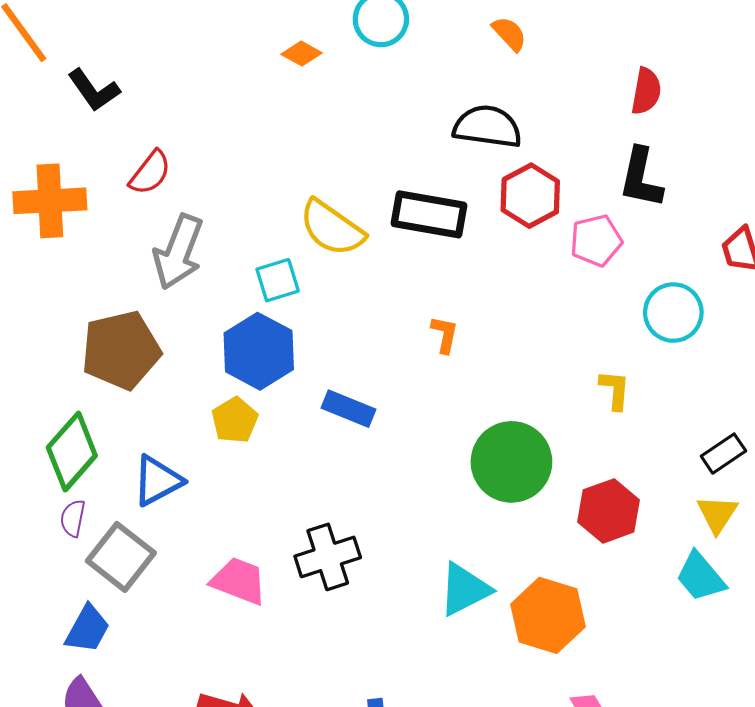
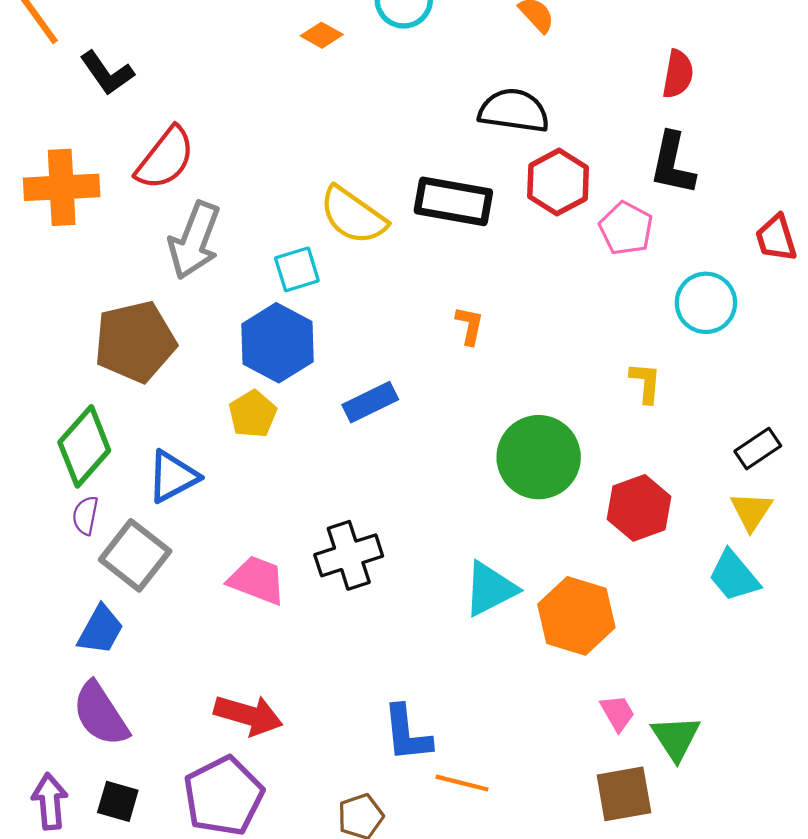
red semicircle: (150, 173) -> (165, 158), size x1.4
pink pentagon: (596, 240) -> (626, 228), turned -30
blue rectangle: (349, 409) -> (370, 402), turned -48

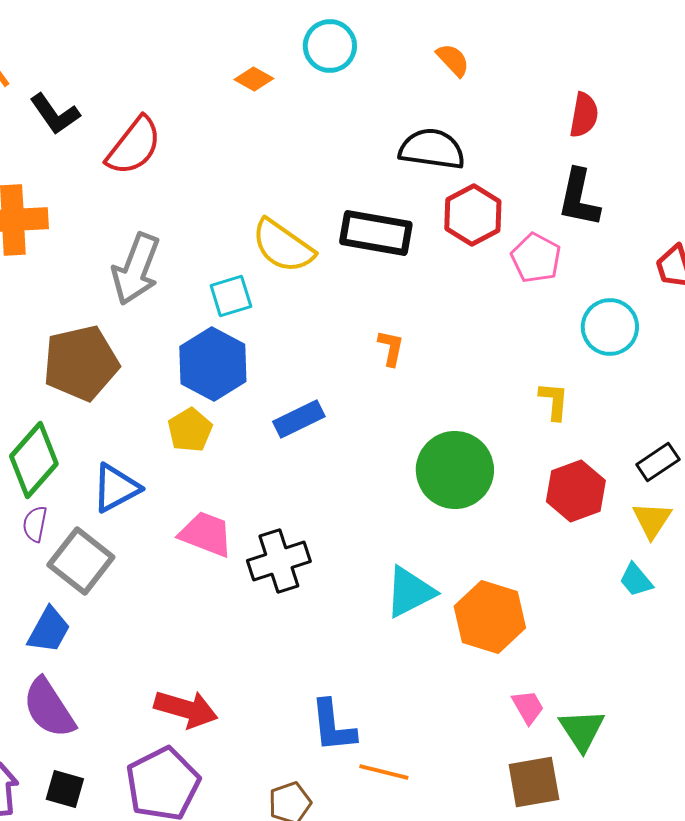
red semicircle: (165, 158) -> (134, 146), moved
red hexagon: (639, 508) -> (576, 491), moved
cyan trapezoid: (734, 576) -> (636, 580), size x0.7
pink trapezoid: (257, 580) -> (206, 534), moved

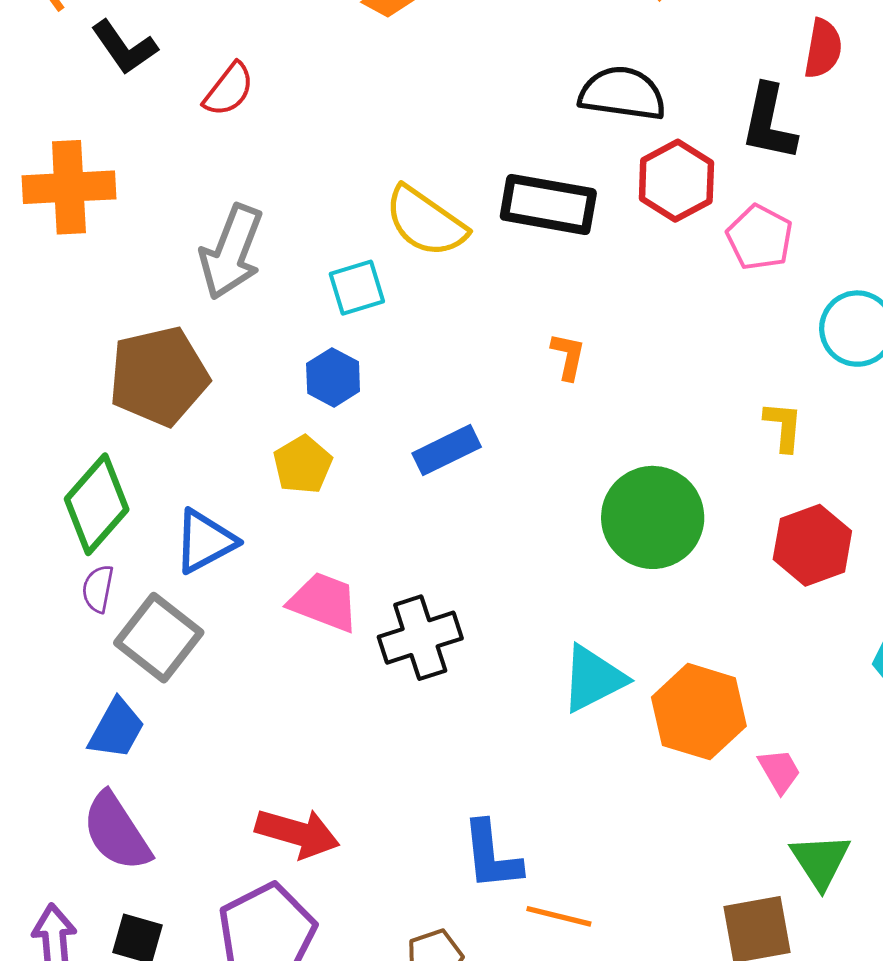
red semicircle: (134, 146) -> (229, 90), size x0.7
black L-shape: (579, 198) -> (769, 123), moved
blue hexagon: (213, 364) -> (333, 377), size x0.6
pink trapezoid: (528, 707) -> (779, 771), moved

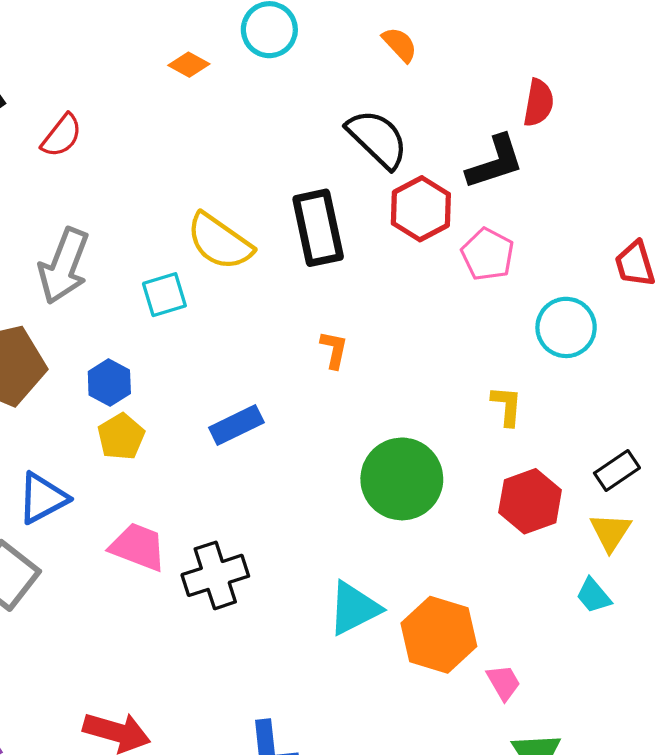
black semicircle: (622, 94) -> (377, 139), turned 36
black L-shape: (769, 123) -> (495, 162), turned -120
black rectangle: (548, 204) -> (318, 228), turned 68
blue hexagon: (333, 377) -> (109, 383), moved

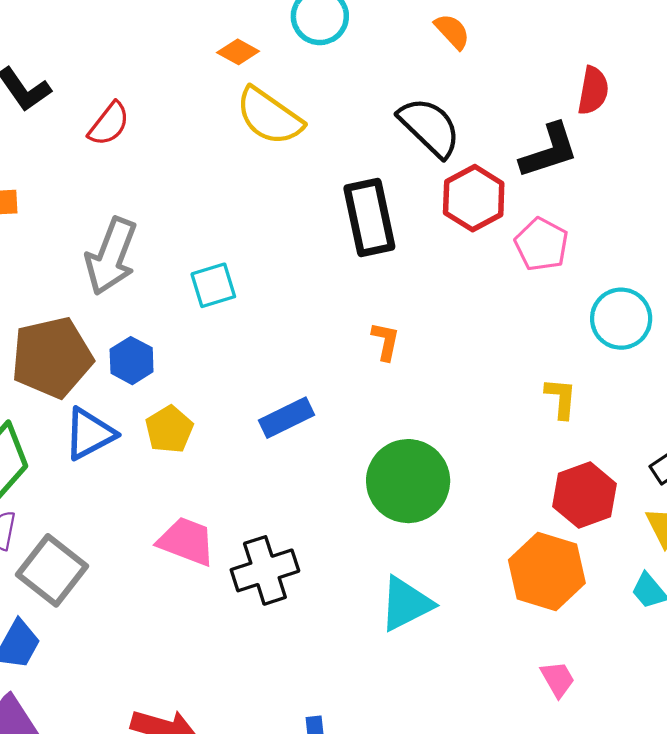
yellow semicircle: (220, 242) -> (269, 116), moved
blue hexagon: (109, 383) -> (132, 361), moved
green circle: (402, 479) -> (408, 481), moved
blue triangle: (43, 498) -> (90, 434), moved
orange hexagon: (439, 635) -> (547, 571), moved

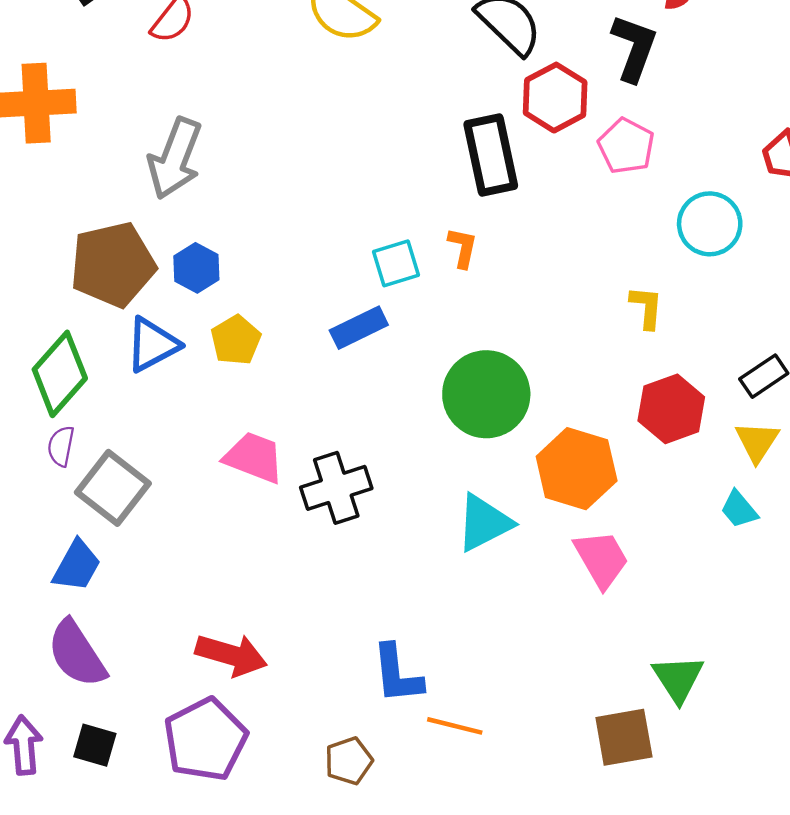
black L-shape: (549, 151) -> (634, 48), turned -52
black rectangle: (369, 217) -> (491, 155), moved
cyan square: (213, 285) -> (396, 263), moved
orange hexagon: (547, 571) -> (577, 469), moved
pink trapezoid: (558, 679) -> (601, 559), moved, size x1.5

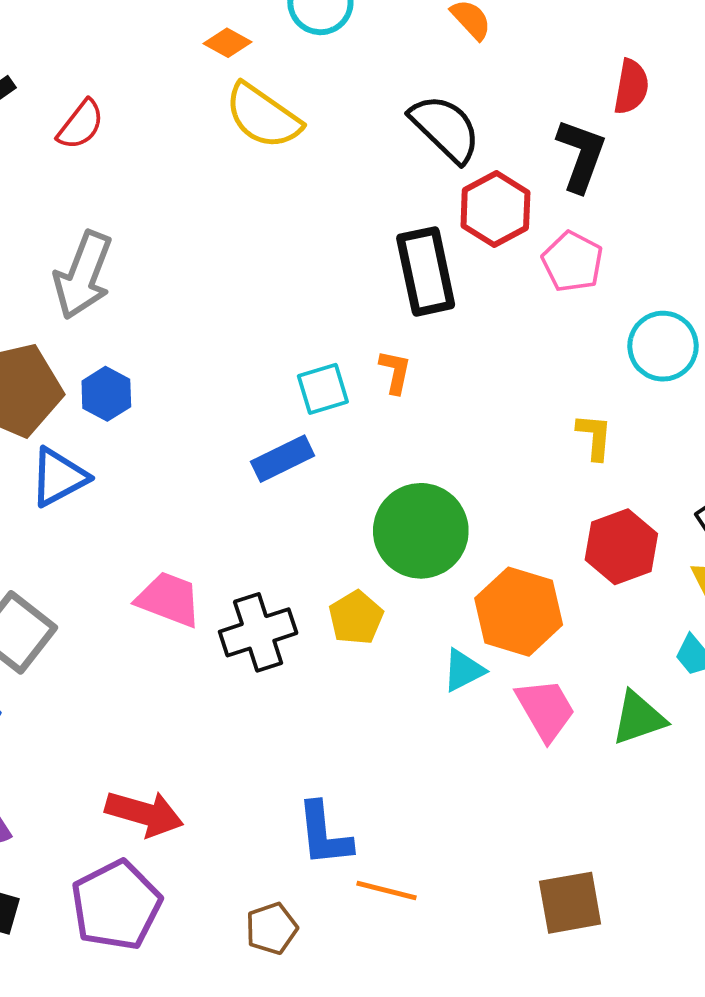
yellow pentagon: (236, 340) -> (356, 618), moved
cyan triangle: (484, 523) -> (464, 670), moved, size x0.7
green triangle: (678, 679) -> (639, 718), moved, turned 44

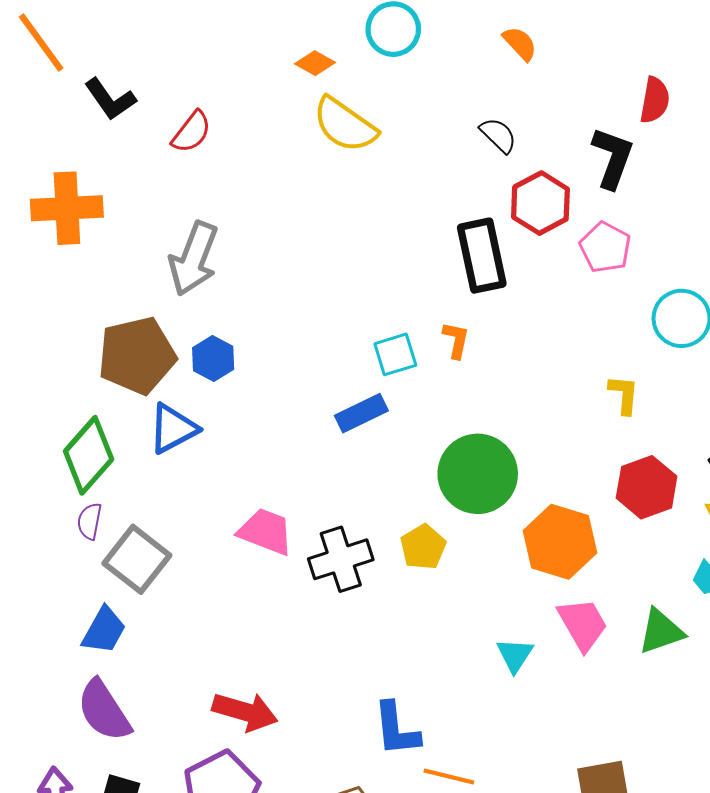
black semicircle: (445, 128) -> (498, 135), size x0.6
cyan triangle: (464, 670) -> (515, 655), moved, turned -30

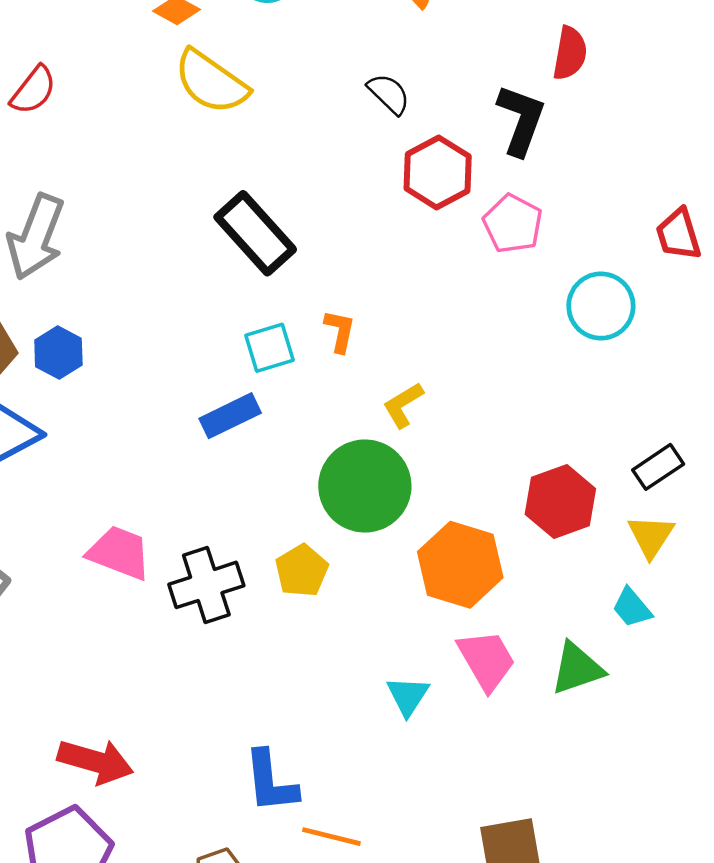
black rectangle: (482, 256) -> (255, 233), moved, turned -30
yellow L-shape: (624, 395) -> (403, 405), moved, turned -126

